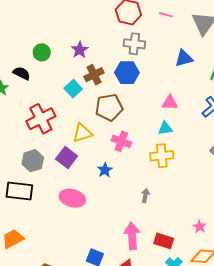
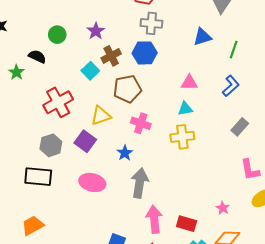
gray arrow: (145, 195) -> (140, 183), moved, size x2.0

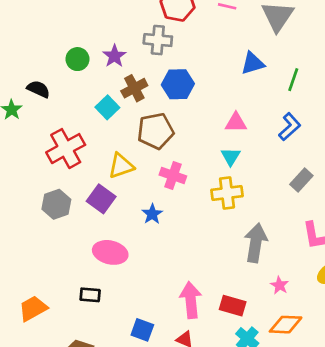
gray cross: (151, 23) -> (158, 40), moved
green circle: (57, 35) -> (77, 59), moved
cyan triangle: (185, 109) -> (231, 157), turned -49
black rectangle: (38, 177) -> (90, 295), moved, size x0.6
gray arrow: (140, 183) -> (256, 243), moved

